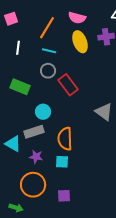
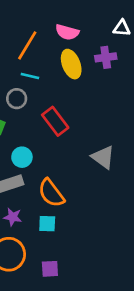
gray circle: (48, 71) -> (17, 99), moved
orange semicircle: (65, 139) -> (51, 193), turned -35

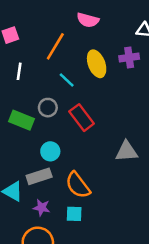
pink semicircle: (67, 32) -> (88, 20), moved
cyan line: (30, 76) -> (67, 80), moved, turned 30
gray circle: (17, 99) -> (48, 108), moved
gray triangle: (103, 157) -> (127, 151), turned -40

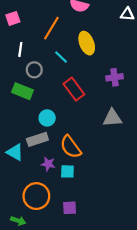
purple cross: (129, 58) -> (115, 77), moved
gray circle: (48, 108) -> (34, 70), moved
purple star: (42, 208) -> (48, 164), moved

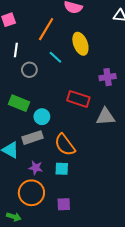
red rectangle: (74, 89) -> (78, 99), moved, turned -35
green rectangle: (22, 91) -> (19, 103), moved
purple star: (48, 164) -> (36, 168), moved

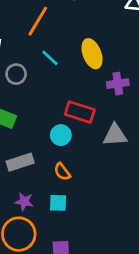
yellow ellipse: (80, 44) -> (92, 54), moved
cyan circle: (42, 117) -> (61, 135), moved
orange semicircle: (65, 145) -> (62, 172), size x0.6

